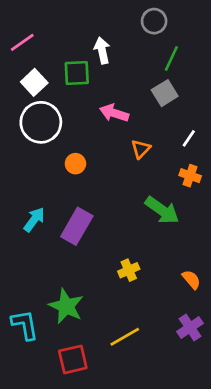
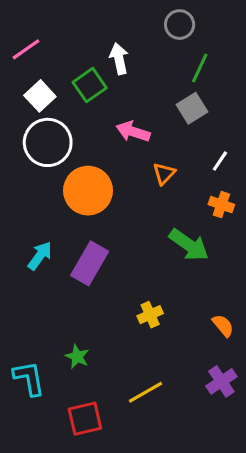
green square: (77, 73) -> (90, 85), turned -32
orange circle: (75, 164) -> (88, 191), size x2.0
green star: (66, 306) -> (77, 357), size x0.6

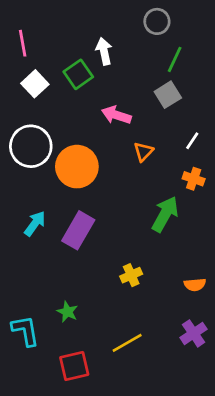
pink line: (26, 49) -> (23, 43), turned -65
white circle: (48, 142) -> (31, 146), moved
green arrow: (189, 245) -> (165, 214), turned -96
orange semicircle: (223, 326) -> (195, 285), turned 125

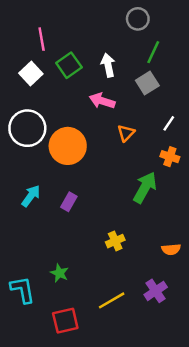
pink line: (23, 43) -> (42, 39), moved
white arrow: (104, 51) -> (108, 65), moved
purple rectangle: (78, 230) -> (69, 202), size x0.6
purple cross: (194, 333) -> (156, 291), moved

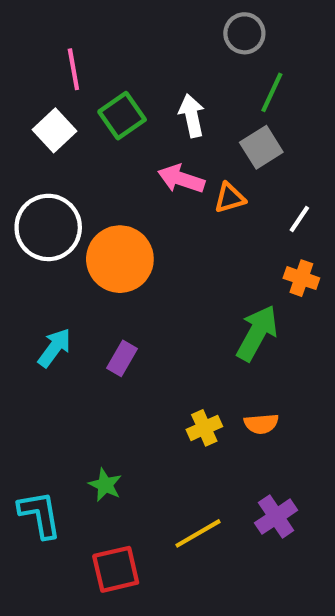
orange triangle: (126, 133) -> (230, 198), moved, turned 30
orange semicircle: (171, 249) -> (261, 424), moved

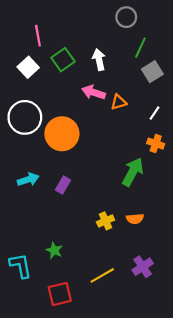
gray square: (261, 147) -> (152, 72), moved
cyan arrow: (54, 348) -> (28, 180), turned 36

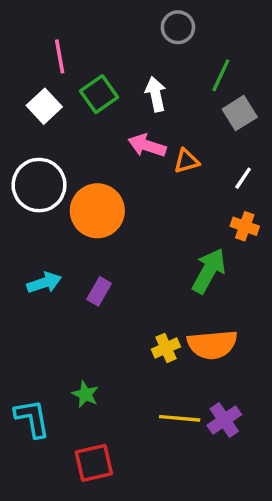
gray circle: (126, 17) -> (178, 27), moved
orange semicircle: (135, 219) -> (212, 345), size x1.8
yellow line: (102, 275) -> (180, 418), moved, turned 35

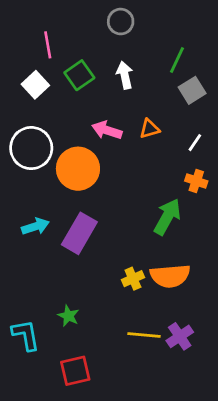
gray circle: (178, 27) -> (121, 22), moved
pink arrow: (147, 146) -> (107, 130), moved
purple rectangle: (99, 291) -> (79, 233), size x1.8

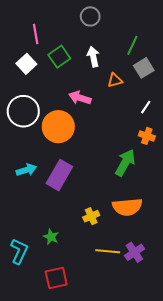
orange triangle: (149, 129) -> (115, 80), moved
yellow cross: (133, 279) -> (91, 216), moved
cyan L-shape: (26, 335) -> (19, 251), turned 35

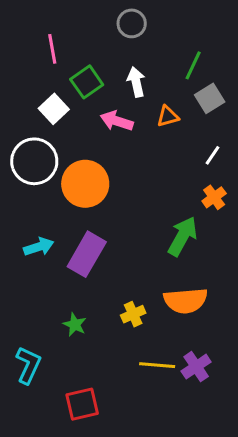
white square: (26, 64) -> (54, 109), moved
pink arrow: (80, 98) -> (117, 121), moved
orange cross: (147, 136) -> (214, 197), turned 35
green star: (51, 237) -> (75, 325), moved

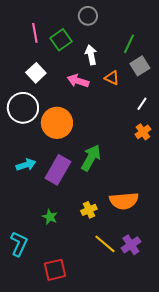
green square: (87, 82) -> (61, 40), moved
orange triangle: (168, 116) -> (112, 78), turned 42
green arrow: (183, 236) -> (91, 158), moved
yellow line: (157, 365) -> (105, 244), turned 35

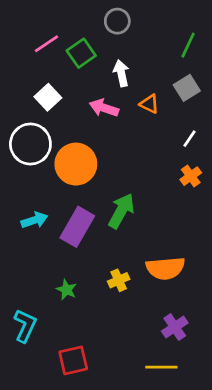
pink line: (35, 33) -> (46, 44), turned 66
green line: (129, 44) -> (188, 45), moved
yellow line: (105, 244) -> (161, 367), moved, turned -40

